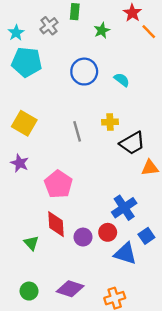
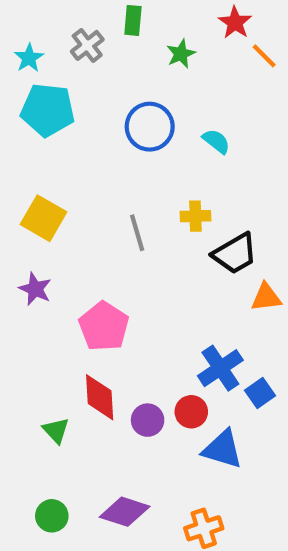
blue square: (146, 236) -> (260, 393), moved

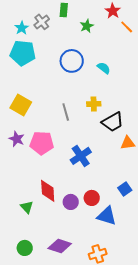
cyan star: (29, 58) -> (22, 28), moved
pink pentagon: (104, 326) -> (42, 143), moved, turned -30
blue cross: (220, 368) -> (81, 156), moved

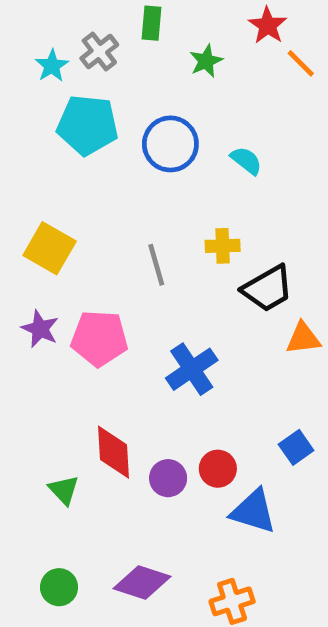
cyan pentagon: (23, 53) -> (87, 125), moved

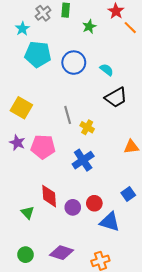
gray cross: (99, 52) -> (43, 13), moved
yellow cross: (223, 246) -> (87, 127), moved, turned 32
black trapezoid: (268, 289) -> (116, 97), moved

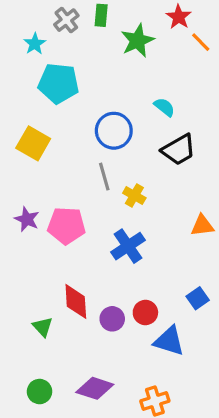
green star: (89, 27) -> (137, 41), size x1.5
blue circle: (74, 63) -> (114, 131), moved
yellow square: (21, 108) -> (33, 143), moved

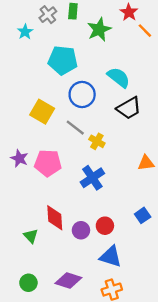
cyan pentagon: (58, 83) -> (63, 60), moved
cyan semicircle: (164, 107) -> (119, 77), size x1.5
yellow square: (33, 143) -> (42, 112), moved
gray line: (104, 177) -> (75, 128), turned -36
blue triangle: (169, 341) -> (111, 257), moved

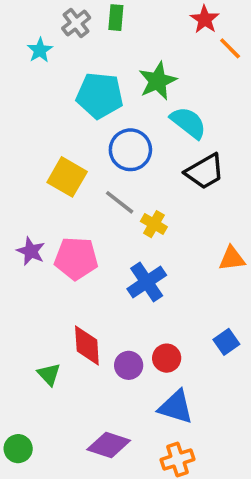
green star: (99, 29) -> (158, 81), moved
green circle: (28, 283) -> (18, 449), moved

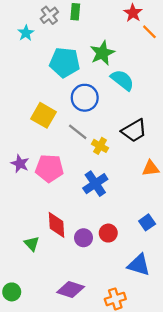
black trapezoid: (205, 172) -> (134, 131), moved
blue triangle: (176, 407) -> (139, 265), moved

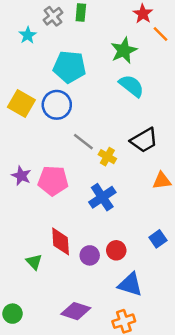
green star: (102, 53) -> (124, 50), moved
blue circle: (85, 98) -> (57, 105), moved
yellow square: (43, 115) -> (21, 104), moved
blue triangle: (139, 265) -> (130, 284), moved

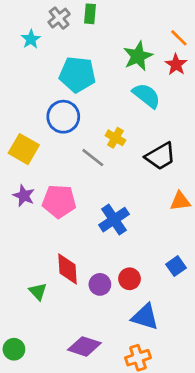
red star: (143, 14) -> (176, 65), moved
yellow square: (21, 104) -> (24, 149), moved
yellow cross: (107, 157) -> (115, 138), moved

